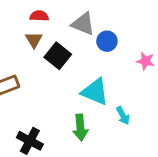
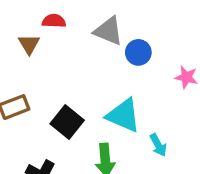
brown triangle: (34, 40) -> (29, 44), moved
black square: (58, 56) -> (67, 122), moved

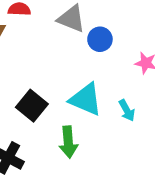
cyan arrow: (158, 145) -> (127, 110), moved

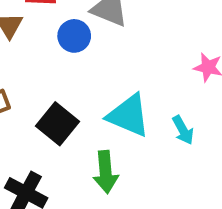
blue circle: (100, 39) -> (74, 36), moved

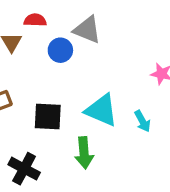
black square: (57, 124) -> (48, 116), turned -36

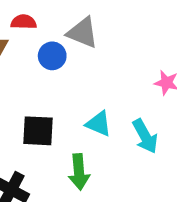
cyan triangle: (101, 110) -> (99, 124), size x0.7
cyan arrow: (142, 121) -> (145, 136), size x1.4

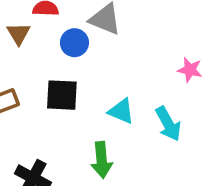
black square: (38, 131) -> (62, 95), moved

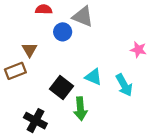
brown triangle: (19, 34) -> (30, 50), moved
black square: (62, 95) -> (61, 87), moved, turned 35

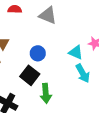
blue circle: (63, 32) -> (38, 53), moved
cyan triangle: (93, 77) -> (76, 52), moved

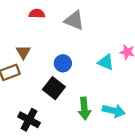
cyan arrow: (83, 73) -> (114, 111), moved, turned -48
green arrow: (46, 93) -> (84, 108), moved

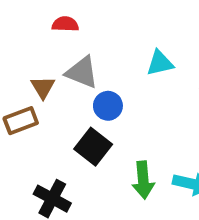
gray triangle: (74, 20) -> (82, 72), moved
cyan triangle: (106, 62) -> (160, 63), moved, turned -36

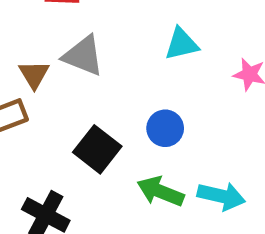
blue circle: (108, 106) -> (165, 128), moved
green arrow: (143, 180) -> (160, 191), turned 117

